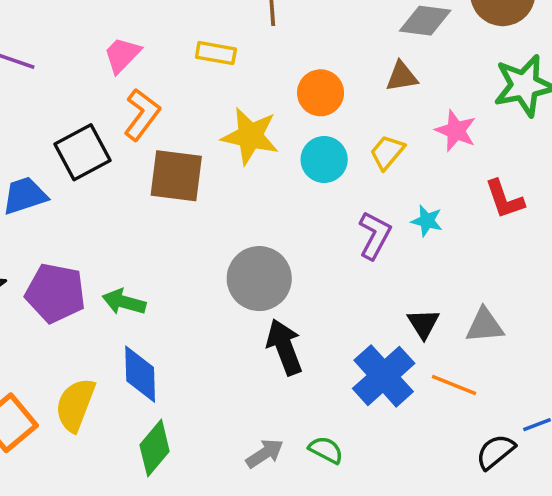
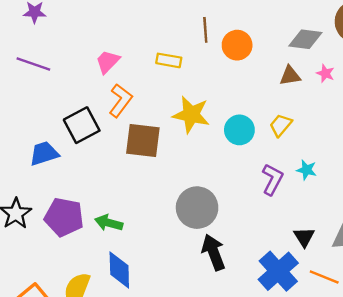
orange circle: (321, 93) -> (237, 45), moved
pink star: (456, 131) -> (325, 73), moved, size x0.7

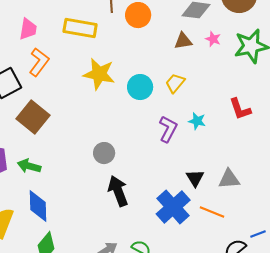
yellow rectangle: (169, 60) -> (80, 28), size x1.5
pink trapezoid: (108, 62) -> (28, 29), turned 145
brown square: (143, 140) -> (33, 117), moved, turned 32
gray circle: (197, 208) -> (104, 153), size x0.6

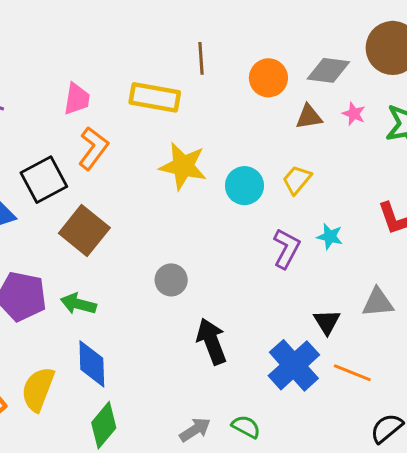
orange circle: (138, 15) -> (268, 78), moved
gray circle: (104, 153) -> (171, 280), moved
gray triangle: (229, 179) -> (378, 302), moved

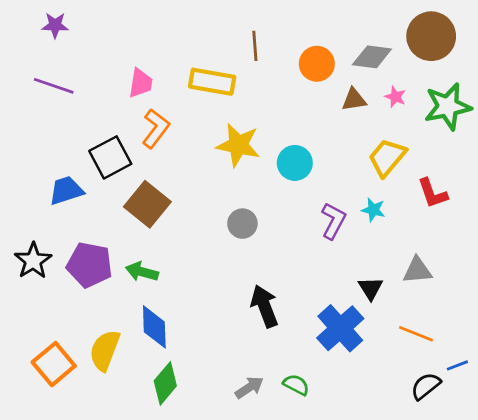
yellow trapezoid: (297, 180) -> (387, 157), moved, size x1.4
gray circle: (171, 280) -> (242, 224), moved
orange line: (352, 373) -> (416, 334), moved

